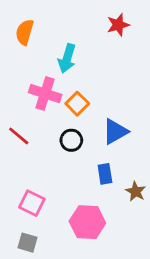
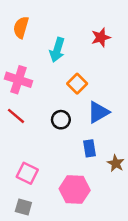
red star: (118, 25) -> (101, 37), moved
pink cross: (45, 94) -> (18, 80), moved
orange square: (77, 104) -> (77, 84), moved

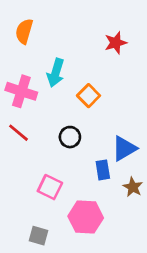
cyan arrow: (57, 50) -> (56, 73), moved
blue triangle: (98, 112) -> (124, 148), moved
pink square: (27, 173) -> (50, 187), moved
gray square: (23, 207) -> (38, 236), moved

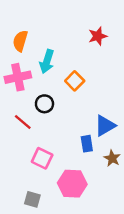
orange semicircle: (24, 31) -> (20, 41), moved
pink cross: (21, 91) -> (18, 77), turned -30
red line: (18, 133) -> (23, 122), moved
black circle: (70, 137) -> (44, 104), moved

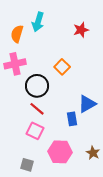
cyan arrow: (47, 61) -> (38, 22), moved
black circle: (44, 104) -> (37, 86), size x1.5
red line: (23, 122) -> (37, 109), moved
brown star: (112, 158) -> (93, 153), moved

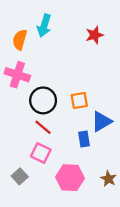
pink cross: (15, 64) -> (17, 75), turned 30
orange square: (62, 67) -> (79, 100), moved, turned 35
gray square: (27, 165) -> (20, 176), moved, turned 32

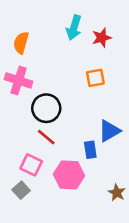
cyan arrow: (44, 26) -> (74, 28), moved
orange square: (79, 100) -> (95, 78), moved
pink square: (41, 153) -> (31, 165), moved
pink hexagon: (70, 178) -> (69, 175), moved

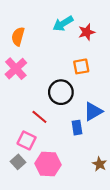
cyan arrow: (74, 28) -> (63, 24), turned 42
pink cross: (19, 80) -> (16, 69), turned 30
black circle: (46, 108) -> (61, 92), moved
pink hexagon: (69, 175) -> (48, 164), moved

